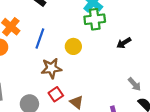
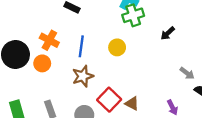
brown star: (51, 68) -> (83, 76), moved
red square: (56, 94) -> (109, 100), size x1.5

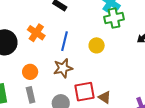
orange circle: (42, 63) -> (30, 72), moved
red square: (109, 100) -> (85, 92), turned 30

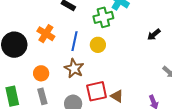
green cross: (114, 18) -> (103, 17), moved
yellow circle: (97, 45) -> (98, 45), moved
brown star: (63, 68) -> (74, 68), turned -30

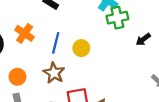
green cross: (103, 17) -> (117, 18), moved

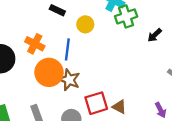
yellow circle: (81, 48) -> (85, 24), moved
orange circle: (17, 77) -> (49, 72), moved, size x1.6

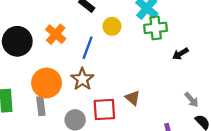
orange circle: (49, 72) -> (47, 83), moved
brown triangle: (119, 107) -> (133, 98), moved

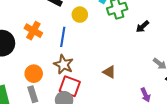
orange circle: (47, 83) -> (34, 74), size x0.7
red square: (104, 110) -> (70, 86), moved, turned 35

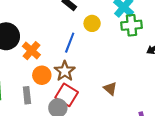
orange cross: (33, 31) -> (31, 51), moved
orange circle: (34, 74) -> (42, 75), moved

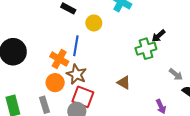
green cross: (132, 25) -> (146, 49), moved
orange cross: (31, 51) -> (59, 59), moved

